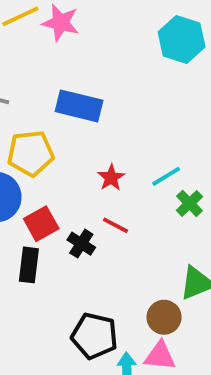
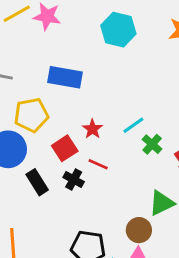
cyan hexagon: (182, 39) -> (118, 30), moved
red square: (41, 224) -> (65, 148), moved
black rectangle: (29, 265) -> (37, 182), moved, turned -35

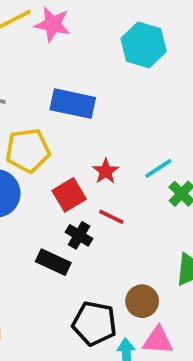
black rectangle: (37, 182) -> (53, 262), moved, turned -35
brown circle: (139, 230) -> (142, 301), moved

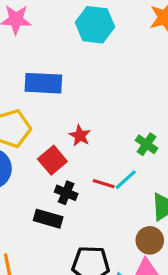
cyan line: (158, 168) -> (126, 180), moved
red line: (111, 217) -> (104, 184), moved
brown circle: (142, 301) -> (150, 240), moved

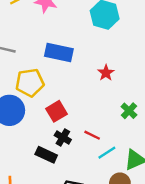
red star: (80, 136) -> (106, 73), moved
cyan line: (126, 180) -> (107, 153), moved

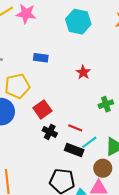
blue rectangle: (59, 52) -> (41, 58), size x0.6
green cross: (129, 111) -> (106, 104), turned 32
black rectangle: (46, 155) -> (74, 150), moved

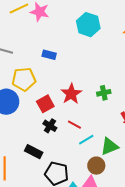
red star: (83, 72) -> (71, 94), moved, size x1.5
green cross: (106, 104) -> (104, 93), moved
black rectangle: (74, 150) -> (34, 152), moved

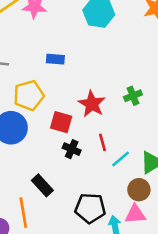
red square: (45, 104) -> (61, 122), turned -36
red line: (74, 125) -> (102, 142), turned 56
black rectangle: (34, 152) -> (42, 185), moved, turned 30

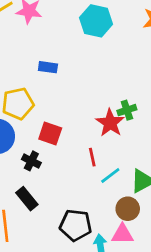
red star: (92, 104) -> (110, 123), moved
black cross: (72, 149) -> (31, 161), moved

